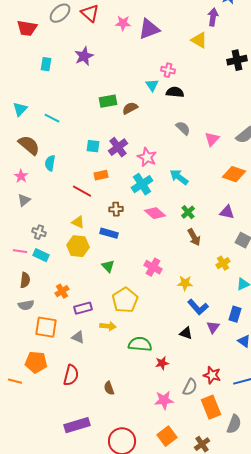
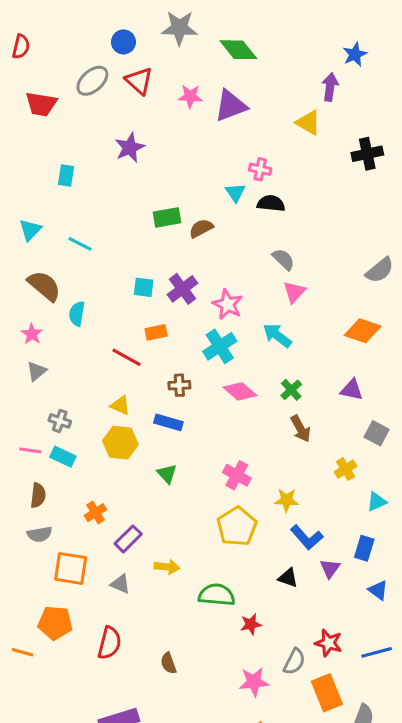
cyan rectangle: (46, 64) -> (66, 176), moved
pink triangle: (212, 139) -> (294, 292), moved
yellow pentagon: (125, 300) -> (237, 527), moved
purple rectangle: (83, 308) -> (128, 539), turned -30

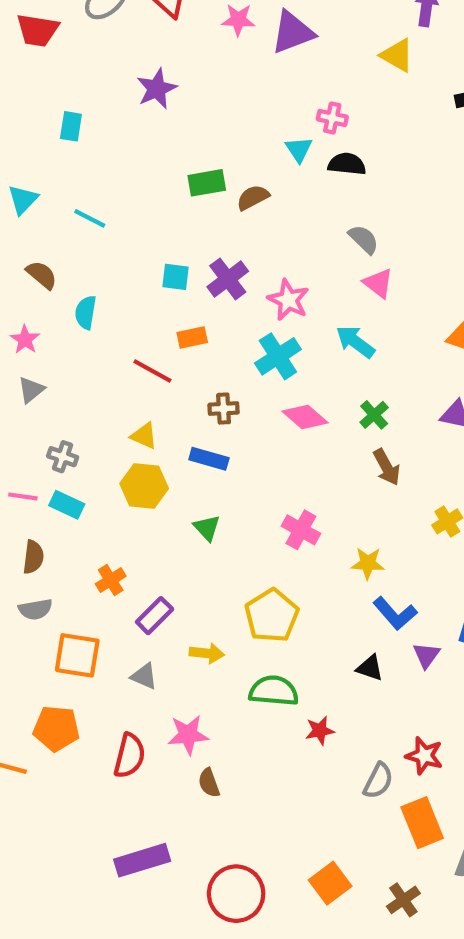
brown semicircle: (44, 286) -> (42, 275), size x0.7
pink triangle: (294, 292) -> (378, 283), turned -35
yellow pentagon: (237, 527) -> (272, 616), moved
pink star: (254, 682) -> (188, 735), moved

